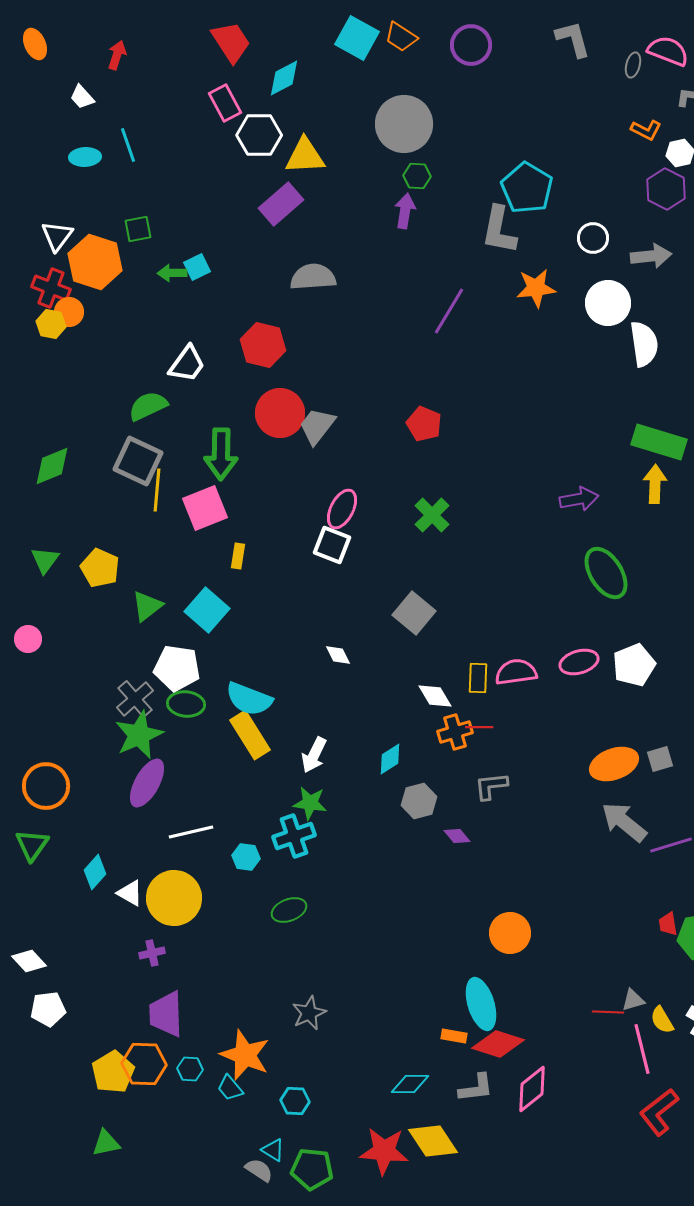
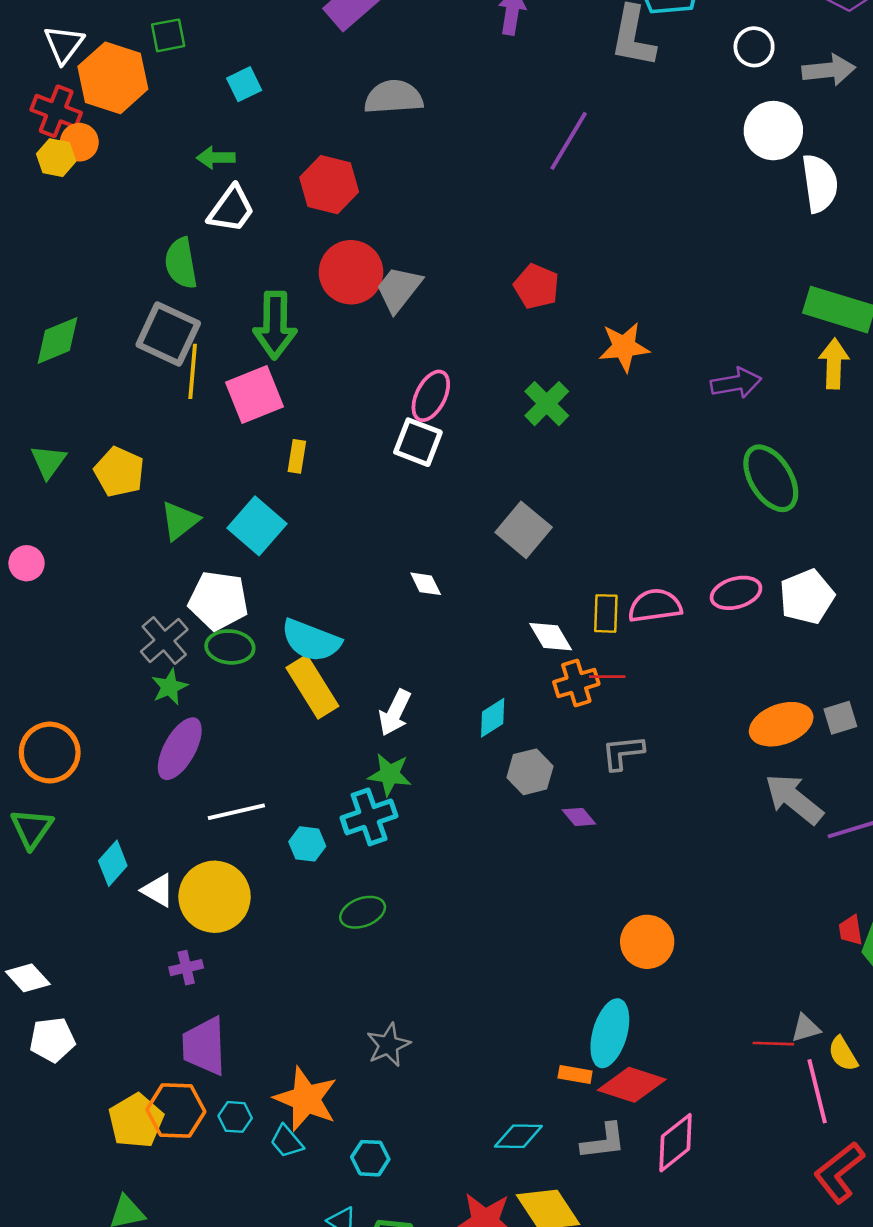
green arrow: (172, 273) -> (216, 158), moved
orange star: (536, 288) -> (624, 347), moved
green semicircle: (148, 406) -> (181, 263), turned -75
green star: (139, 735) -> (169, 687), size x0.6
cyan ellipse: (481, 1004) -> (610, 1033), turned 33

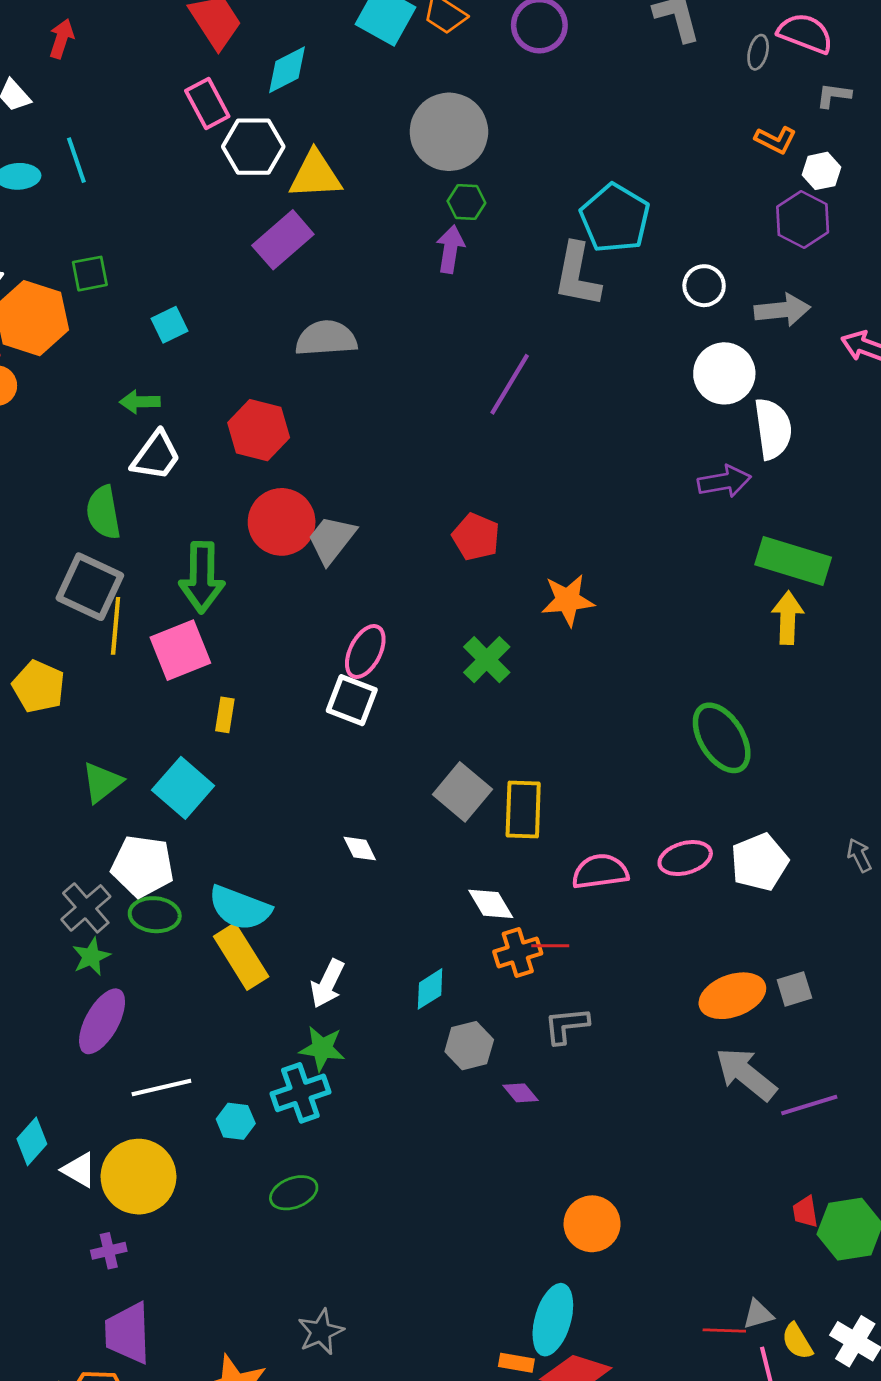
purple arrow: (736, 383) -> (724, 481), moved
yellow pentagon: (119, 472) -> (39, 687), moved
yellow rectangle: (606, 613) -> (523, 809), moved, size x1.4

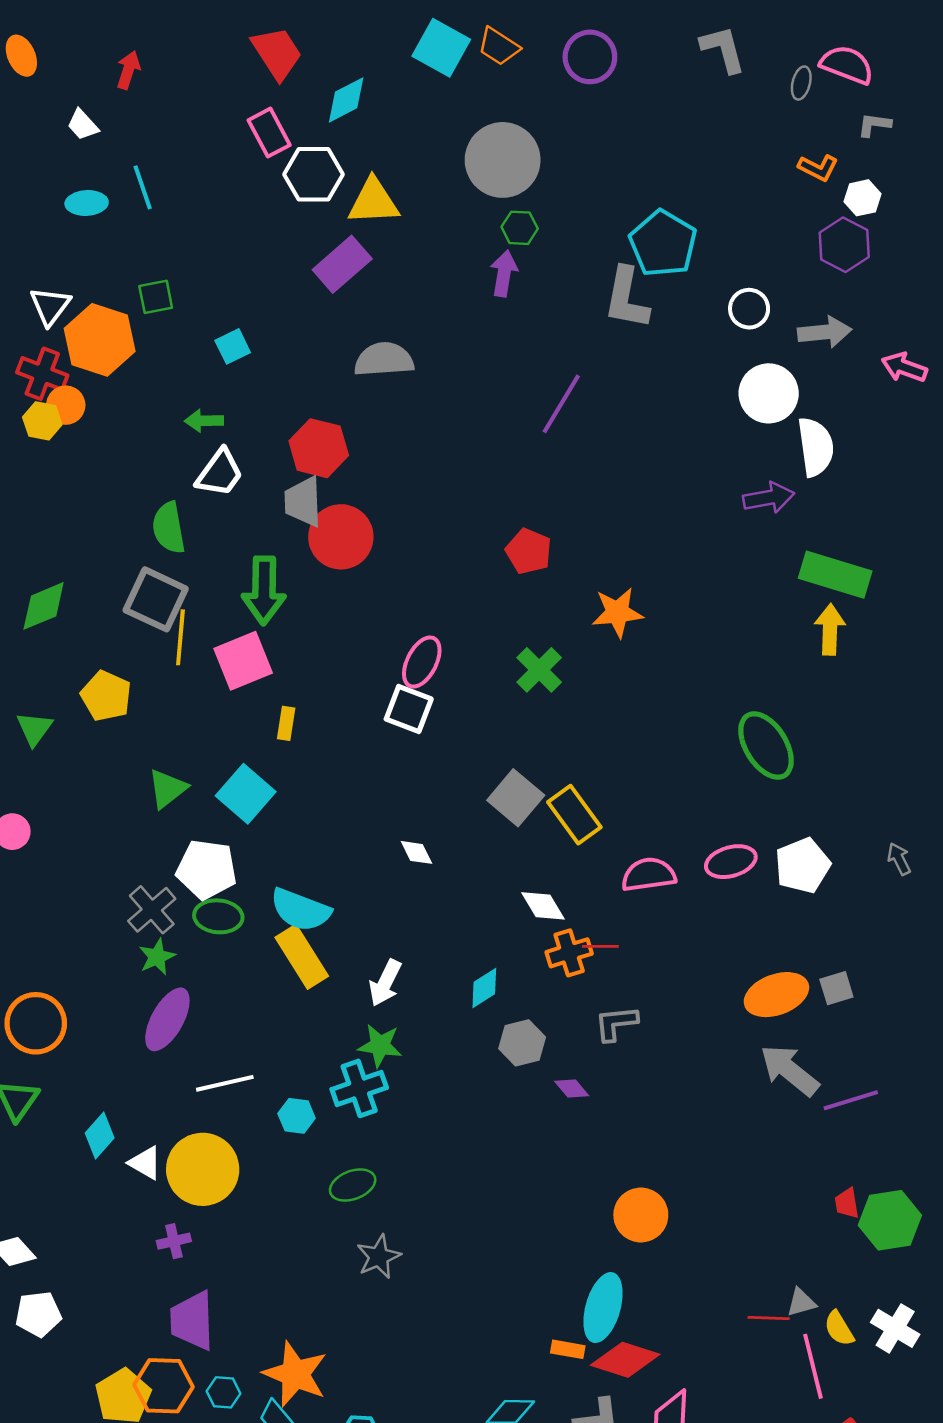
gray trapezoid: (332, 539) -> (303, 502), moved, turned -40
yellow rectangle: (523, 809) -> (574, 815), turned -38
gray star: (321, 1332) -> (379, 1257), moved

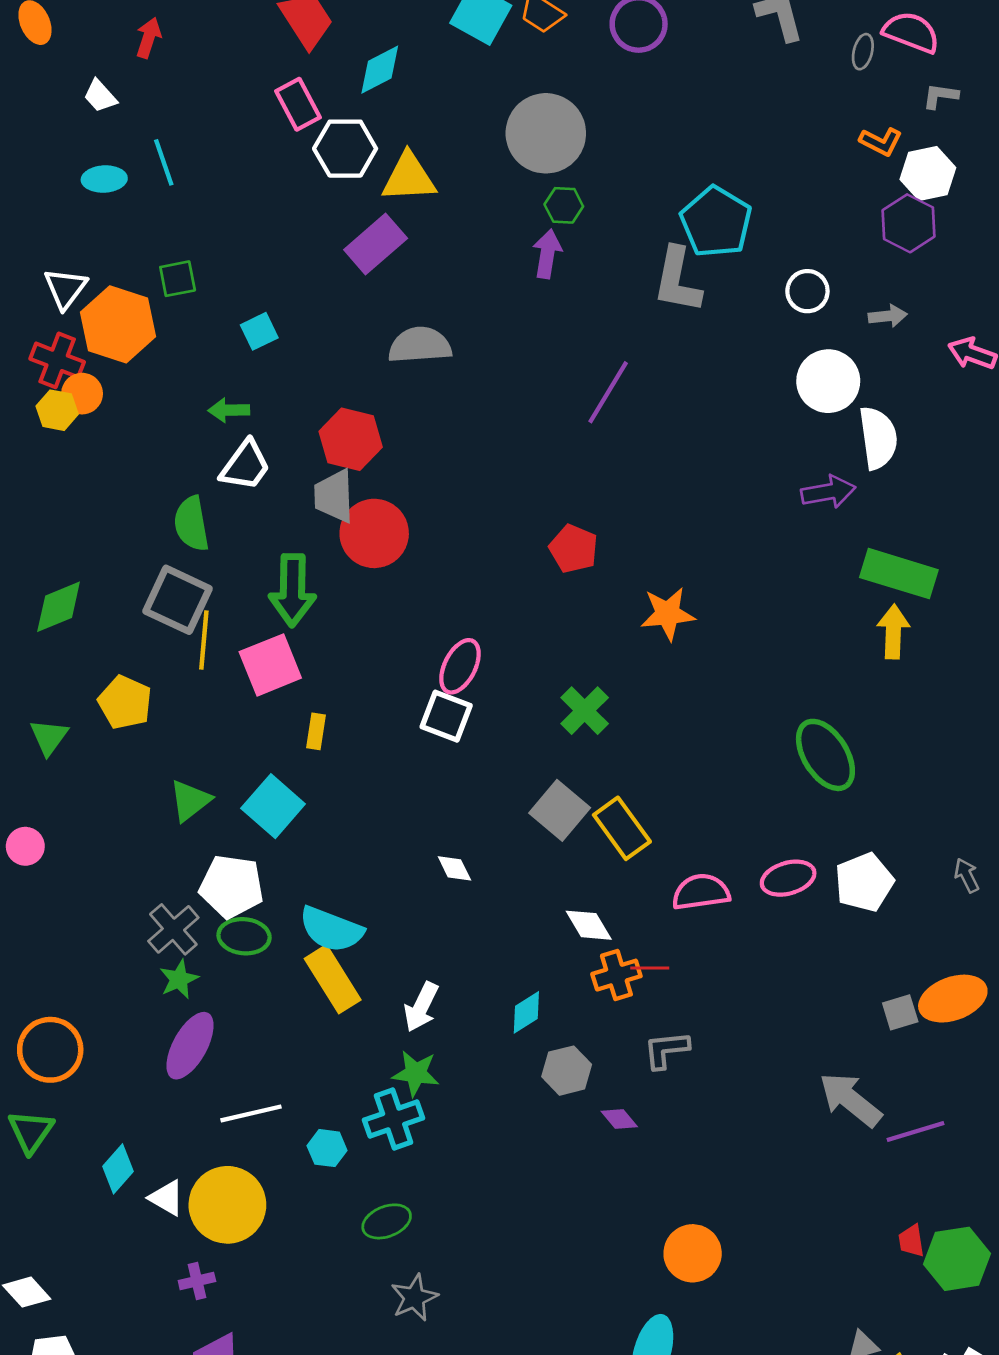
white hexagon: (863, 198) -> (928, 173), size x1.4
gray arrow: (825, 332) -> (888, 316), size x0.7
green cross: (539, 670) -> (585, 711), moved
orange ellipse: (776, 995) -> (953, 999), moved

